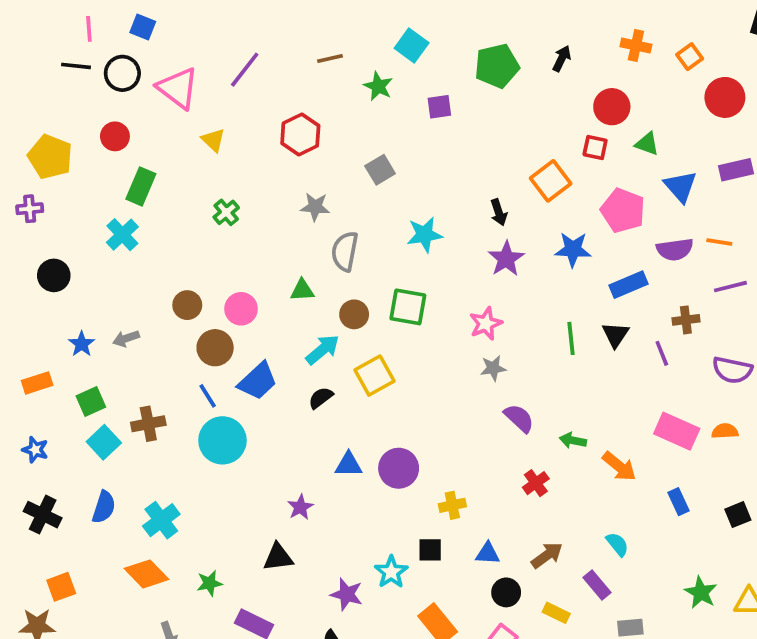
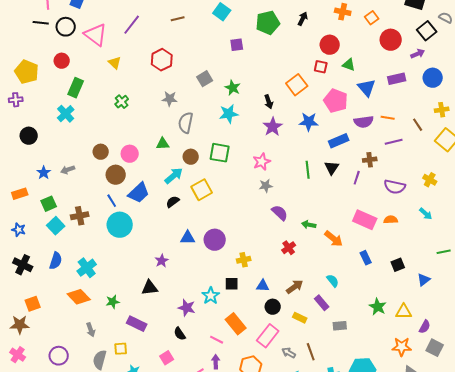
green star: (378, 86) -> (233, 88), moved
purple line: (662, 353) -> (357, 178), turned 40

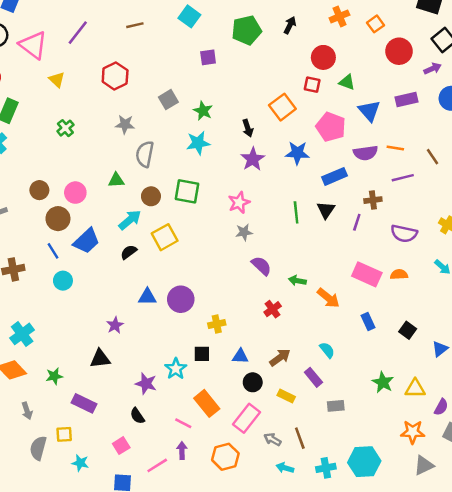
orange cross: (343, 12) -> (339, 16), turned -35
cyan circle: (120, 225) -> (63, 281), size x0.6
black square: (398, 265) -> (408, 330), turned -32

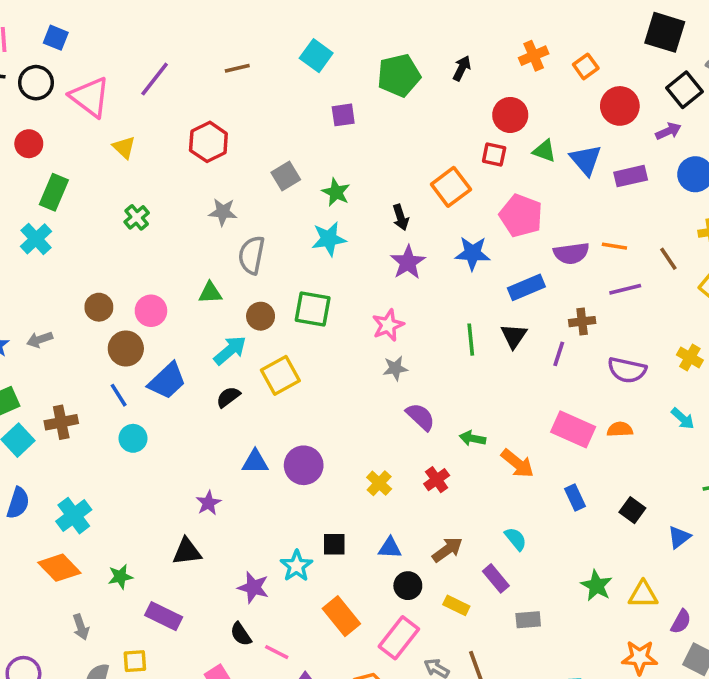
blue triangle: (369, 111) -> (586, 160), moved
yellow cross: (217, 324) -> (379, 483), moved, turned -35
pink line: (183, 423) -> (277, 652), moved

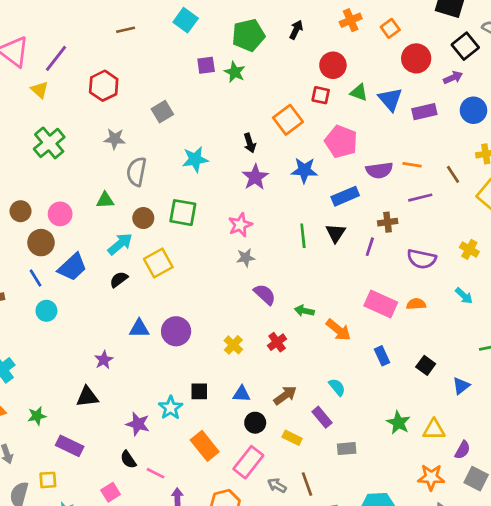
purple line: (155, 79) -> (56, 58), moved
green star: (336, 192) -> (235, 72), moved
green cross: (137, 217) -> (49, 143), size x1.6

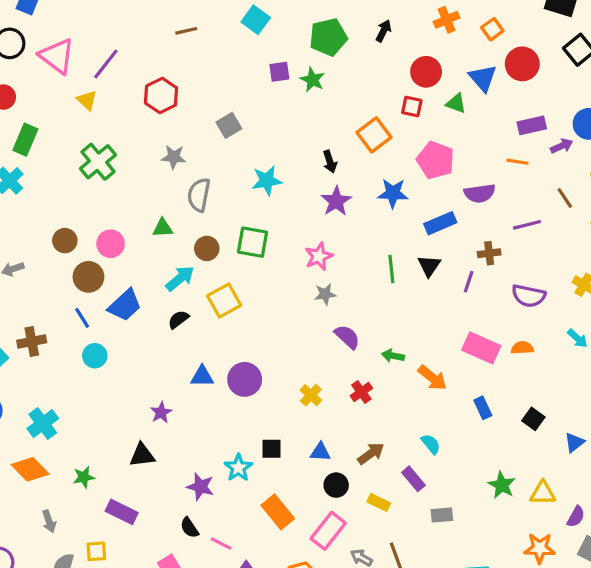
purple arrow: (453, 77) -> (562, 146), moved
blue triangle: (390, 99) -> (483, 78), moved
orange line: (412, 165) -> (518, 162), moved

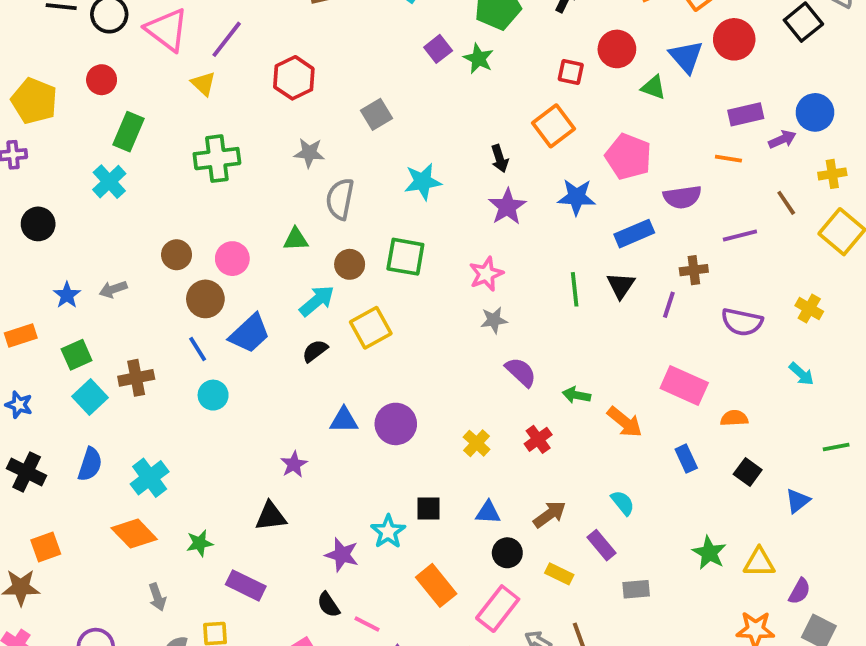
purple square: (279, 72) -> (438, 49), turned -30
red square: (412, 106) -> (571, 72), moved
green cross: (98, 162) -> (217, 159), turned 33
orange semicircle: (522, 348) -> (734, 418), moved

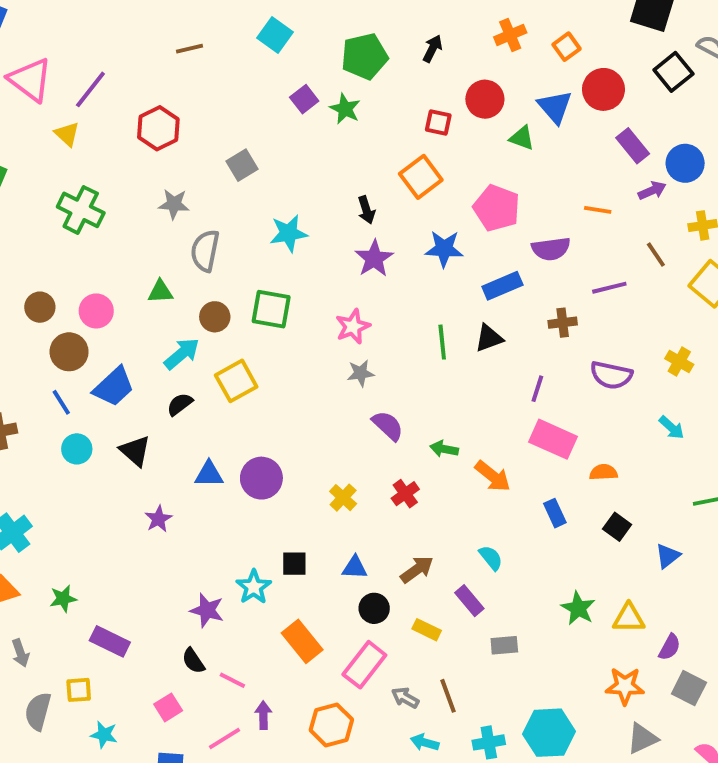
purple rectangle: (746, 114) -> (633, 146), moved, turned 64
green cross: (217, 159) -> (81, 210), turned 33
black triangle: (621, 285) -> (489, 338), turned 36
purple line: (669, 305) -> (537, 389), moved
black triangle: (271, 516) -> (135, 451), moved, turned 48

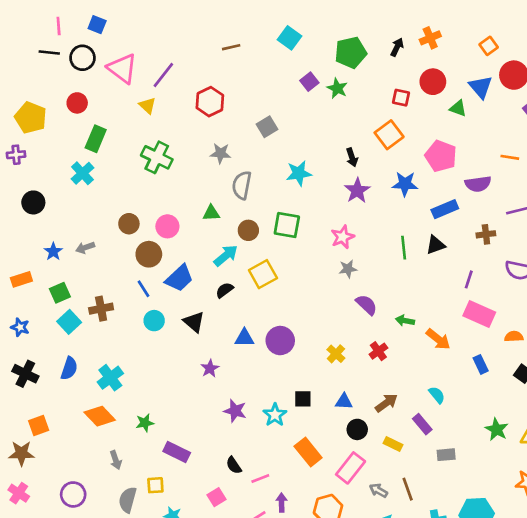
orange cross: (510, 35) -> (430, 38), moved
purple star: (207, 610) -> (235, 411), moved
pink line: (232, 680) -> (260, 479), turned -48

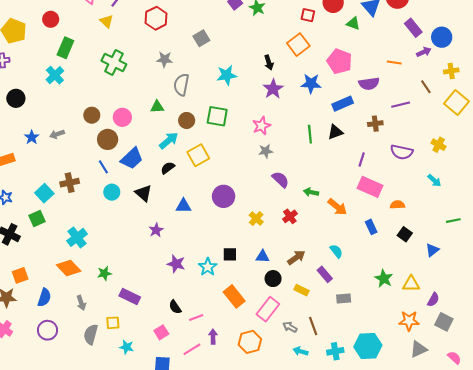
green square: (60, 293) -> (37, 218), moved
purple circle: (280, 341) -> (224, 196), moved
blue semicircle: (69, 368) -> (44, 298), moved

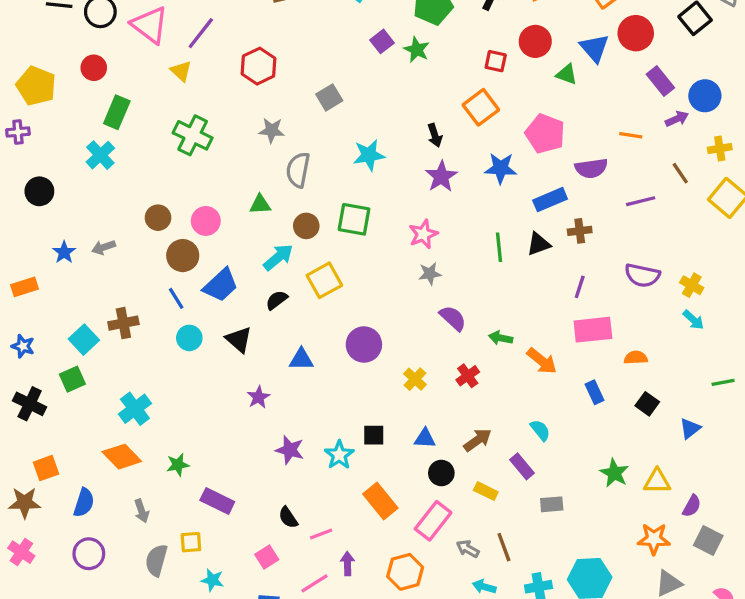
brown cross: (375, 124) -> (580, 231), moved
yellow cross: (439, 145) -> (692, 285), moved
pink rectangle: (370, 187) -> (593, 330), turned -30

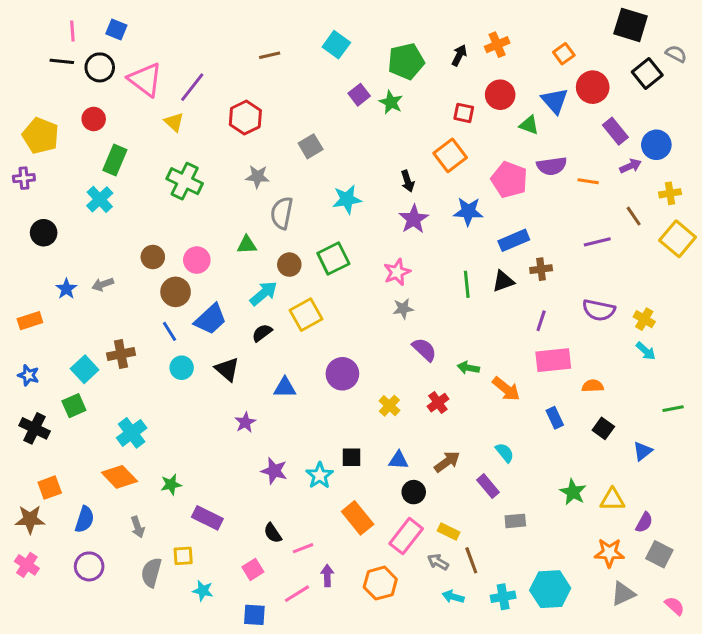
purple semicircle: (591, 168) -> (552, 166), moved
green square: (354, 219) -> (333, 259), turned -36
yellow rectangle: (486, 491) -> (449, 532), moved

